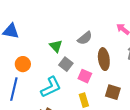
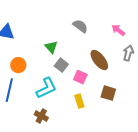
gray semicircle: (85, 38) -> (80, 26), moved, turned -105
brown ellipse: (104, 59) -> (99, 60), turned -30

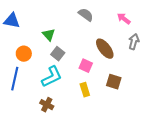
green triangle: (51, 47) -> (49, 35), moved
gray square: (61, 65) -> (58, 54), moved

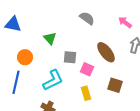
gray square: (58, 54) -> (70, 57), moved, turned -32

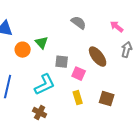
orange circle: (25, 57) -> (23, 50), moved
brown square: (115, 85) -> (107, 99), moved

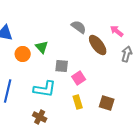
brown ellipse: (98, 57) -> (98, 45), moved
pink square: (79, 74) -> (79, 78), turned 32
cyan L-shape: (45, 85) -> (45, 89), turned 35

